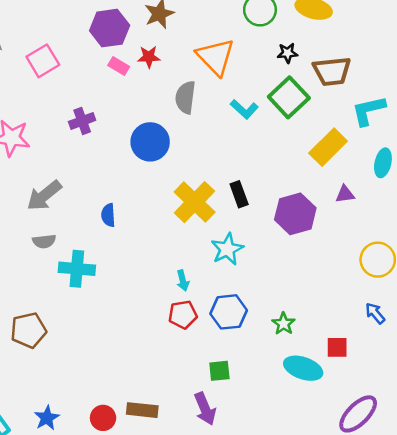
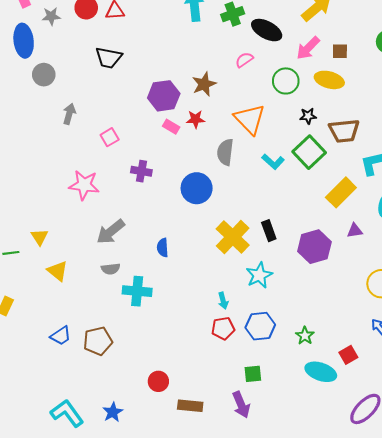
pink square: (43, 61) -> (110, 137), moved, size x0.7
purple cross: (82, 121) -> (141, 171), turned 30
red square: (337, 347) -> (348, 355), turned -30
red circle: (103, 418) -> (158, 381), moved

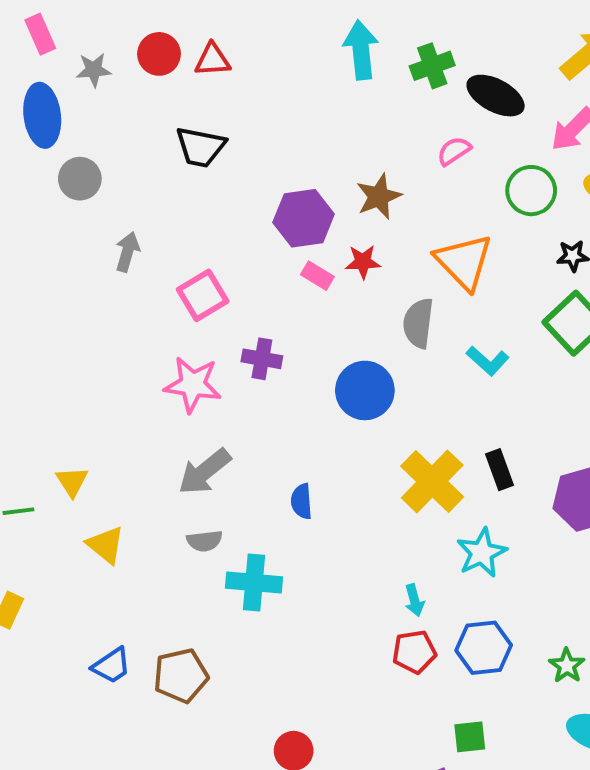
pink square: (110, 137) -> (203, 295), size x1.4
cyan L-shape: (273, 162) -> (488, 361), moved
pink star: (84, 185) -> (193, 385), moved

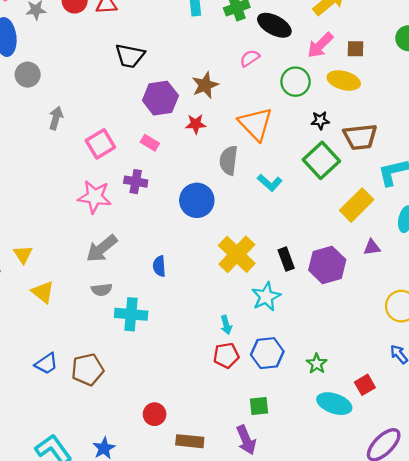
black trapezoid: (201, 147) -> (130, 56), moved
pink rectangle: (317, 276) -> (150, 143), moved
black rectangle: (499, 470) -> (286, 259), moved

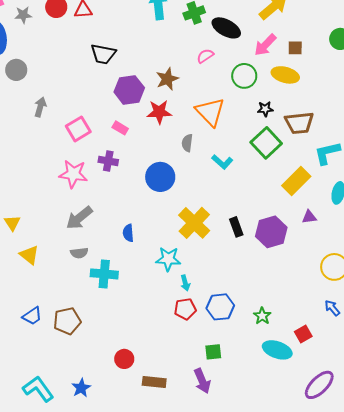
red star: (196, 124) -> (159, 112), size x1.4
gray semicircle: (229, 160) -> (187, 143), size x0.7
cyan star: (266, 297) -> (168, 259), moved, turned 30

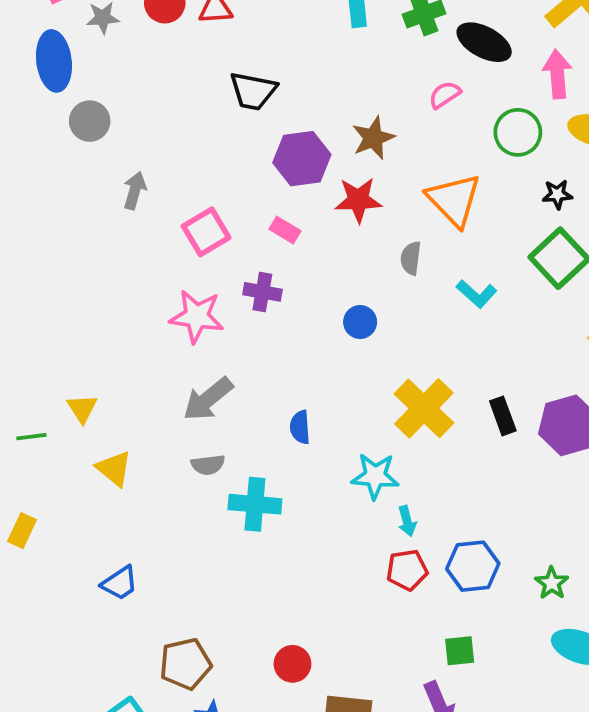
pink arrow: (265, 45) -> (557, 74), turned 130
blue circle: (160, 177) -> (360, 322), size x0.6
brown pentagon: (67, 321) -> (185, 664), moved

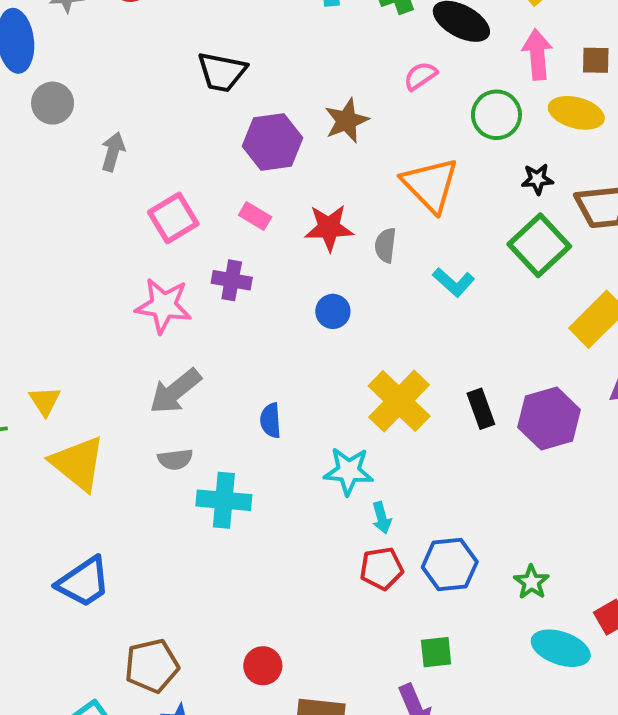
gray arrow: (135, 191) -> (113, 152), moved
red star: (358, 200) -> (329, 228), moved
yellow triangle: (114, 469) -> (78, 463), size x1.5
blue trapezoid: (120, 583) -> (84, 582), size x1.4

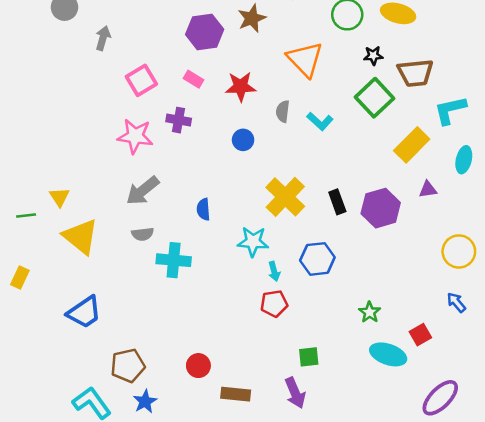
gray semicircle: (385, 245) -> (283, 111), moved
blue hexagon: (450, 565) -> (317, 259), moved

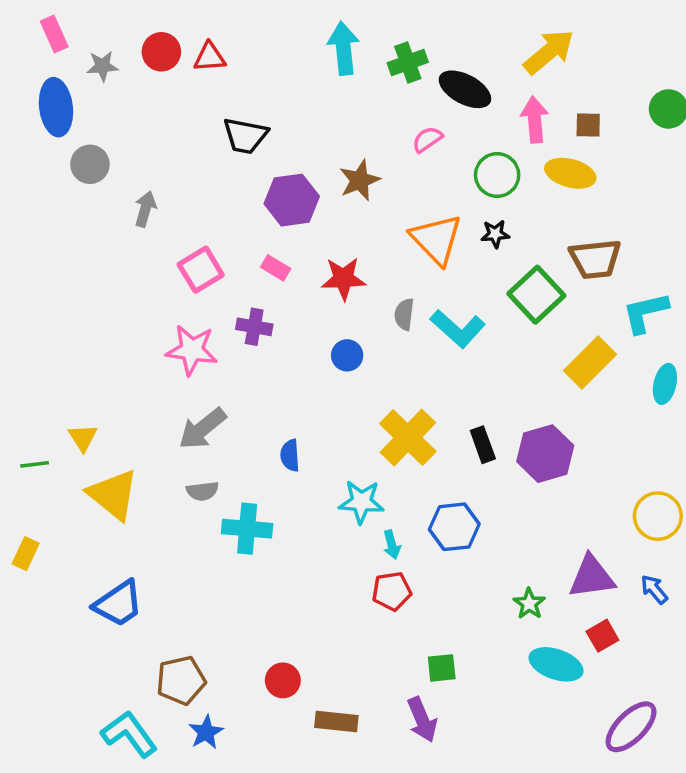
black star: (373, 56) -> (495, 234), moved
cyan L-shape: (320, 121) -> (458, 329), size x1.4
purple triangle: (428, 189) -> (592, 577), moved, size x1.8

